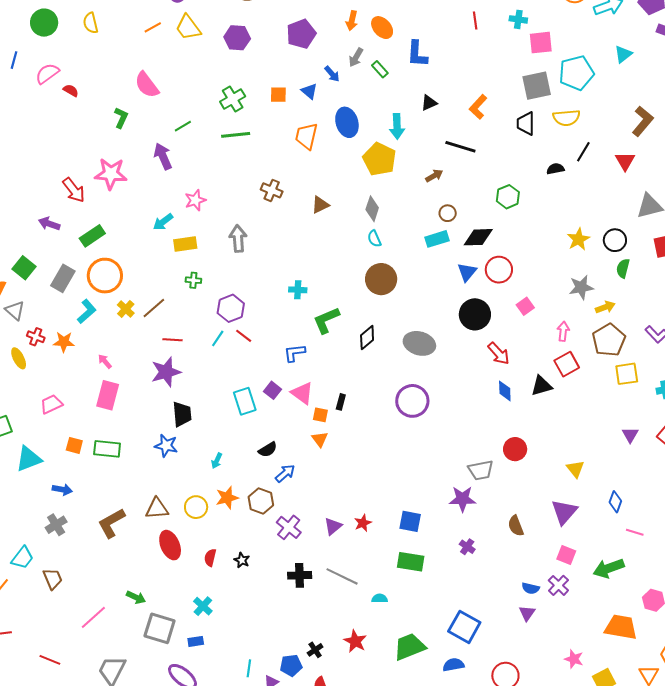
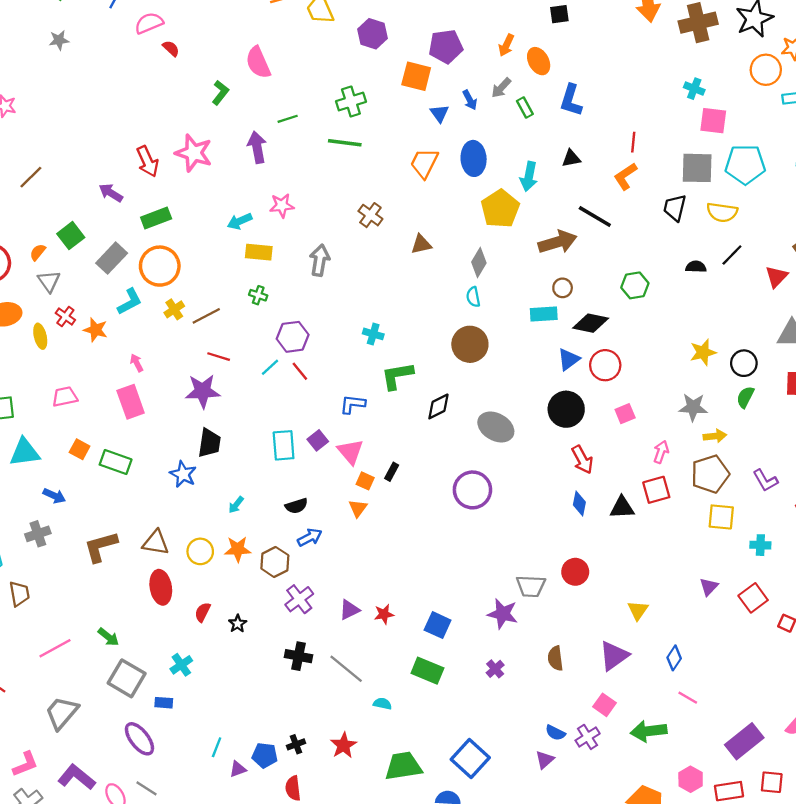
red line: (475, 21) -> (633, 142), moved
orange square: (278, 95) -> (416, 76), moved, size x1.5
brown arrow: (434, 176) -> (558, 242), size x1.8
pink rectangle: (108, 395) -> (131, 402), turned -48

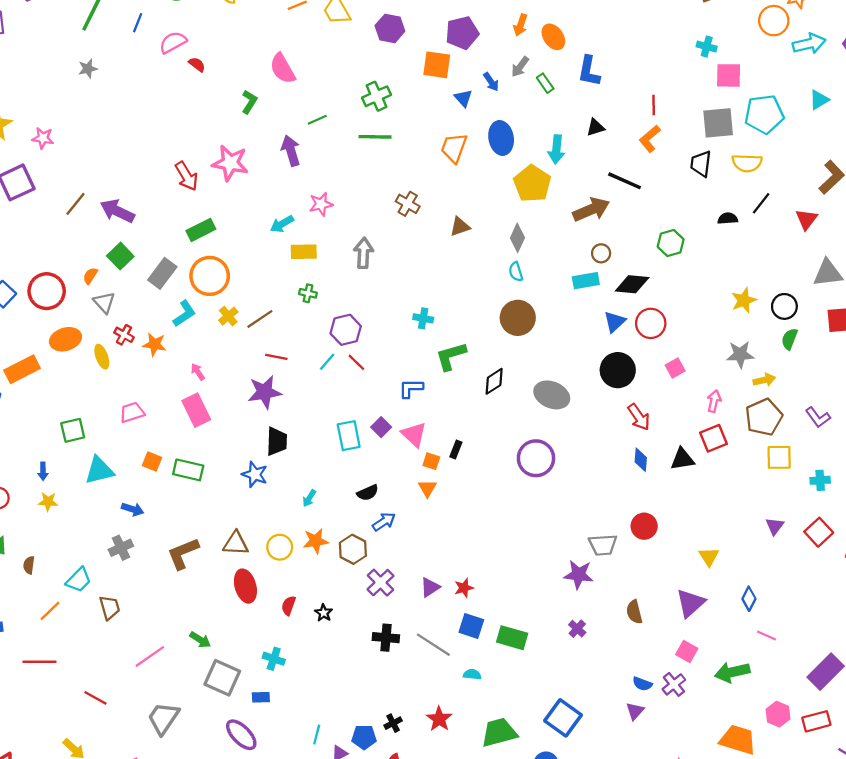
purple arrow: (111, 193) -> (117, 211), moved, size x1.4
blue square: (438, 625) -> (471, 626), moved
cyan cross: (181, 665) -> (274, 659), turned -30

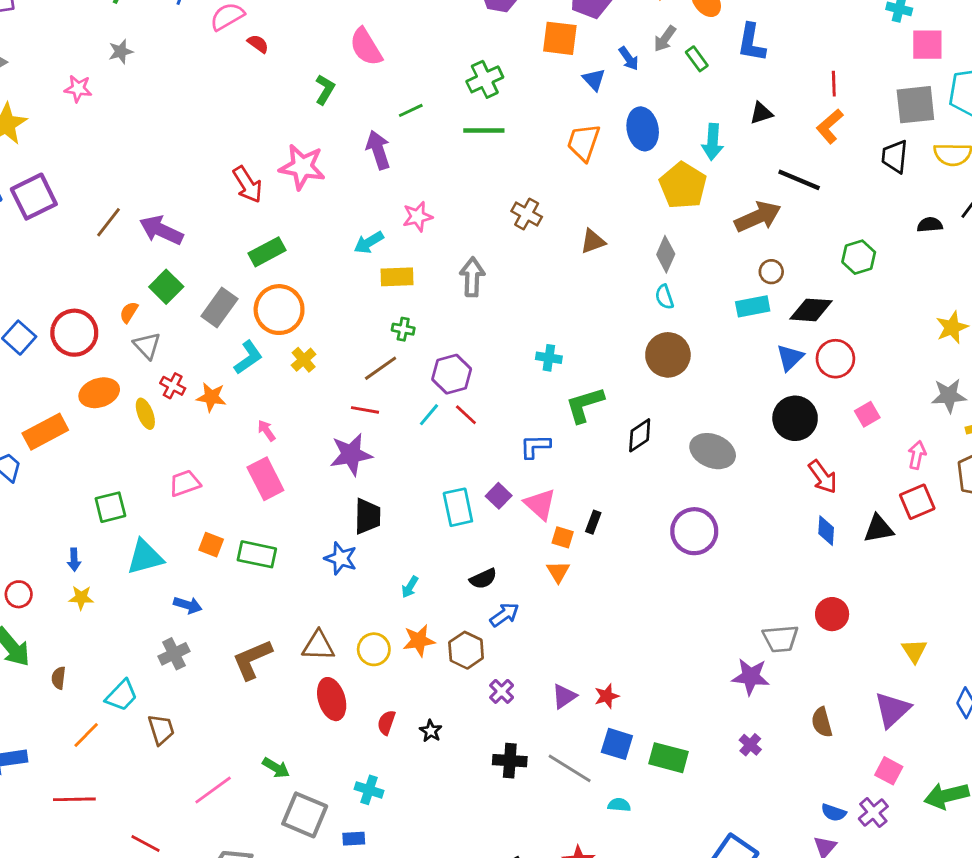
pink star: (43, 138) -> (78, 89), moved
brown line: (260, 319) -> (381, 368), moved
purple cross: (380, 583) -> (502, 691), size x0.7

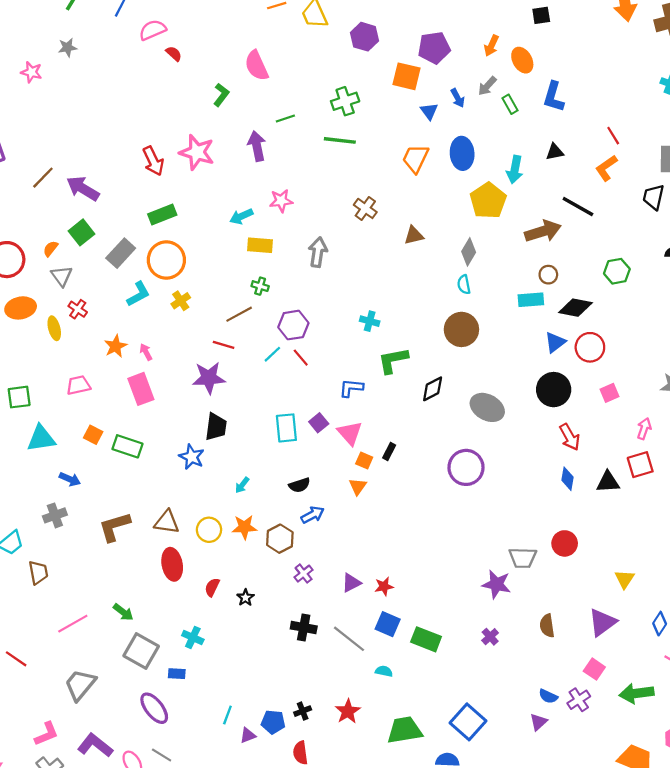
red line: (834, 84) -> (613, 136), turned -36
orange star: (211, 397) -> (116, 346), moved, turned 30

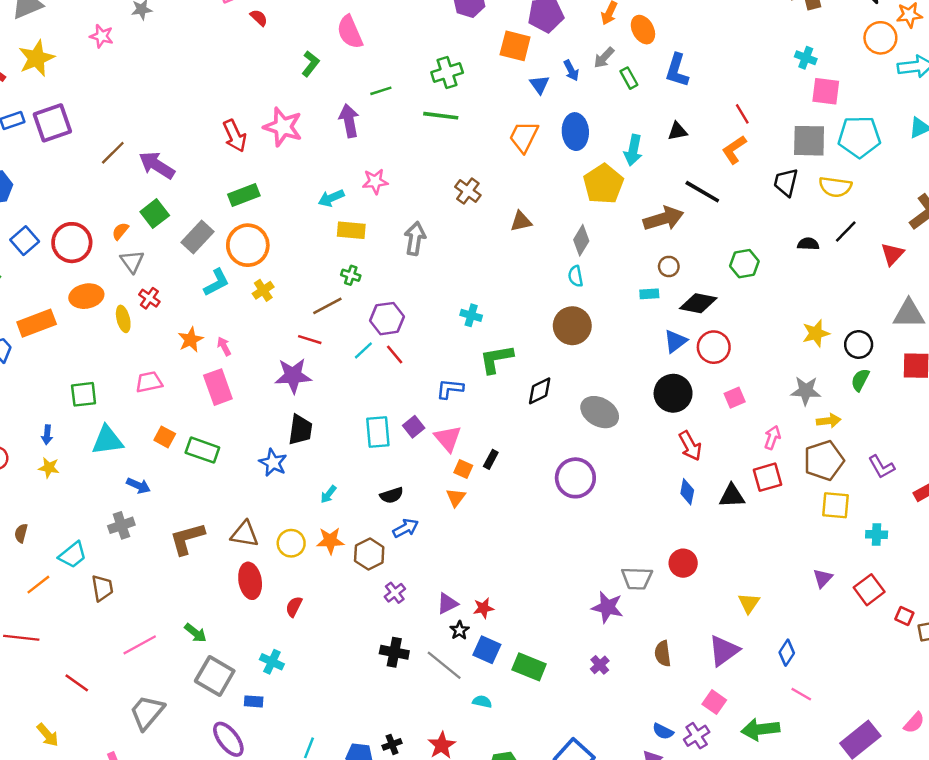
cyan rectangle: (531, 300) -> (649, 294), size x0.7
black star: (245, 598) -> (459, 630), moved

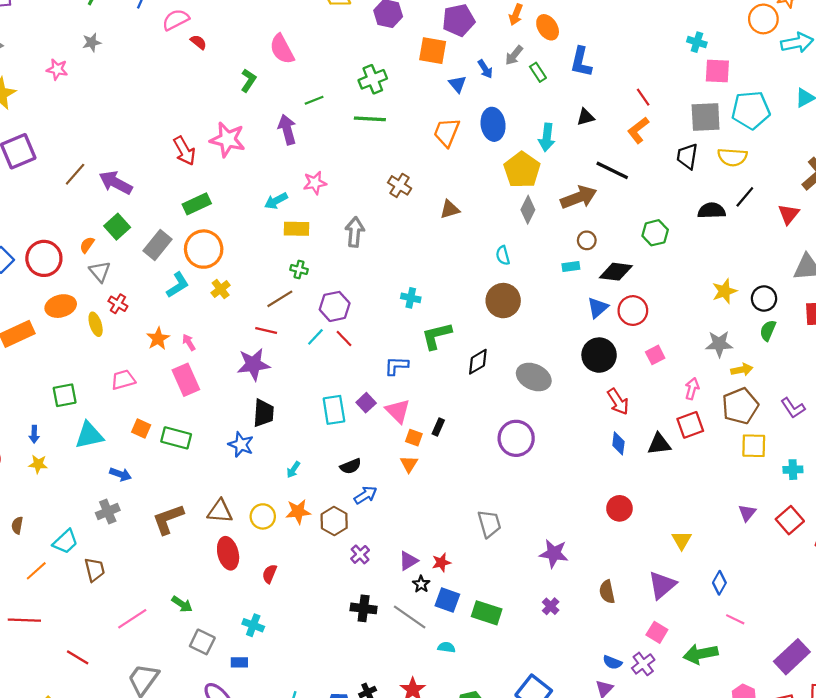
gray diamond: (581, 240) -> (528, 210), moved
black semicircle: (808, 244) -> (712, 211), size x1.4
gray trapezoid: (637, 578) -> (489, 524), moved, turned -104
gray square: (215, 676) -> (202, 642), size x0.7

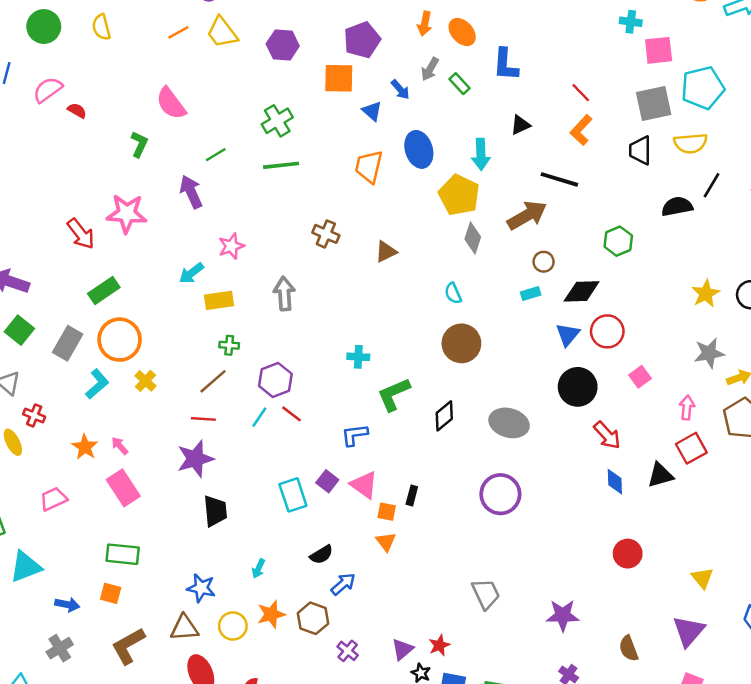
orange square: (141, 428) -> (111, 593), moved
blue star: (241, 445) -> (201, 588), moved

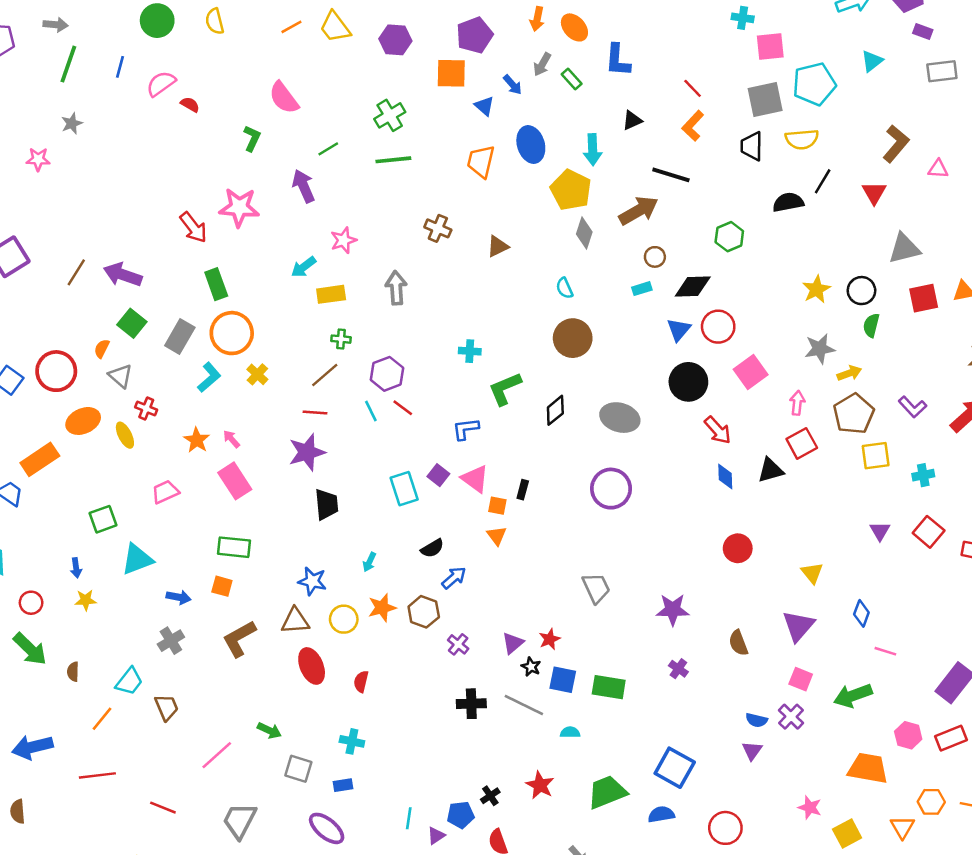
green rectangle: (104, 291) -> (216, 284), turned -76
pink square: (640, 377) -> (751, 372), size x1.5
cyan line: (259, 417) -> (371, 411), turned -60

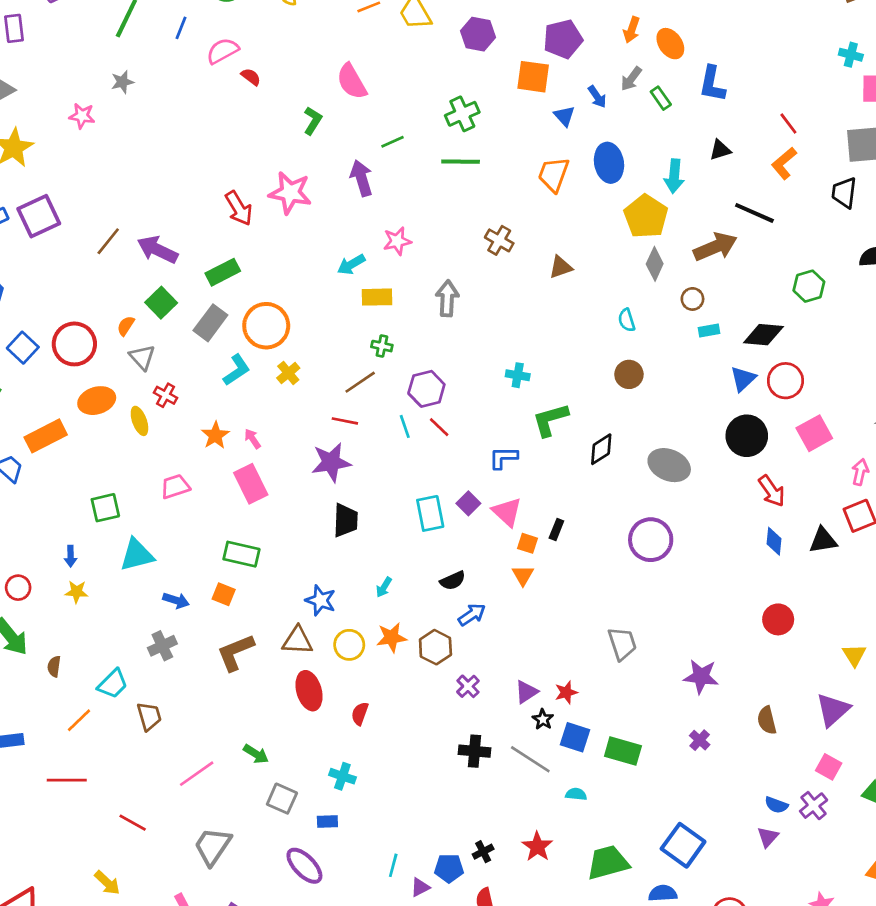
brown circle: (655, 257) -> (692, 299), moved
green rectangle: (216, 284) -> (223, 272), moved, turned 76
brown circle: (573, 338) -> (629, 374), size x0.7

